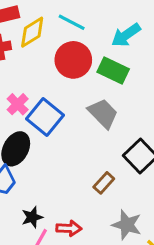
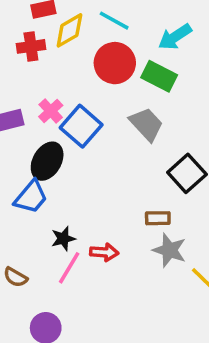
brown rectangle: (104, 183) -> (158, 218), moved, turned 45

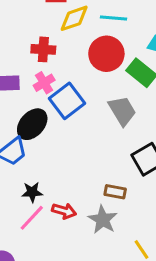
cyan line: (114, 21) -> (113, 18), turned -36
red cross: (31, 46) -> (43, 49), moved
gray star: (169, 250) -> (103, 220), moved

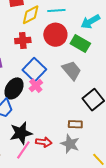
red cross: (43, 49) -> (23, 41), moved
pink cross: (44, 83) -> (36, 86), moved
black star: (32, 192) -> (21, 133), size x1.6

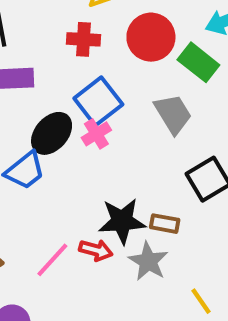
black star: (21, 133) -> (122, 221), moved

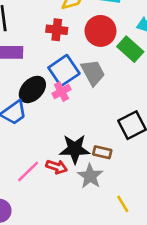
gray trapezoid: (173, 114) -> (93, 73), moved

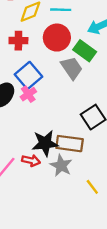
gray trapezoid: (93, 73) -> (72, 68), moved
brown rectangle: (102, 152) -> (70, 144), size x1.6

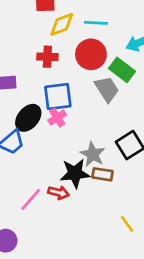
blue square: (28, 76) -> (58, 97), turned 32
brown rectangle: (70, 144) -> (103, 174), size x0.7
gray star: (61, 166) -> (93, 154), moved

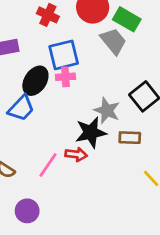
red cross: (47, 57) -> (48, 15), turned 30
pink cross: (57, 118) -> (65, 77), turned 36
brown rectangle: (103, 174) -> (130, 138), moved

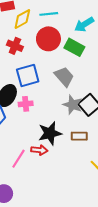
gray trapezoid: (113, 41) -> (64, 77), moved
pink cross: (65, 77) -> (26, 104), moved
gray star: (107, 111) -> (73, 105), moved

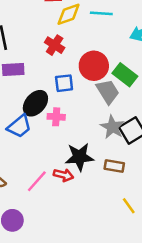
red circle: (48, 39) -> (94, 66), moved
green rectangle: (74, 47) -> (125, 75), moved
blue square: (28, 76) -> (64, 83), size x0.7

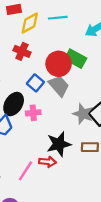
green rectangle: (125, 75) -> (76, 59), moved
blue square: (64, 83) -> (35, 83), turned -35
gray trapezoid: (108, 92) -> (59, 86), moved

